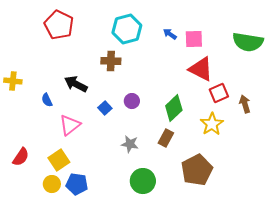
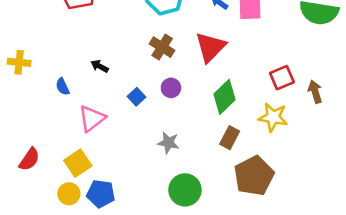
brown cross: (111, 61) -> (162, 47), moved, turned 30
red triangle: (201, 69) -> (211, 47), moved, turned 48
black arrow: (76, 84) -> (100, 66), size x0.6
yellow star: (212, 124) -> (273, 117), turned -30
brown rectangle: (166, 138) -> (230, 138), moved

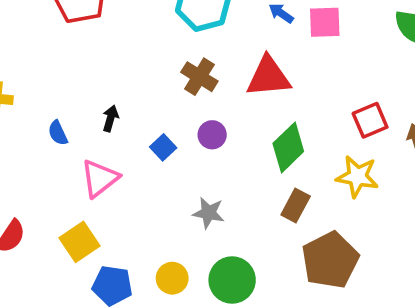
red triangle: (211, 47) -> (268, 77), turned 40
black arrow: (100, 66) -> (110, 118), moved, turned 78
yellow circle: (69, 194) -> (172, 278), moved

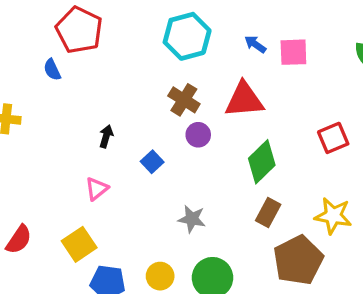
blue semicircle: (58, 133) -> (52, 70), moved
purple circle: (212, 135) -> (198, 135), moved
yellow star: (357, 177) -> (333, 216), moved
pink triangle: (100, 178) -> (97, 189), size x0.7

